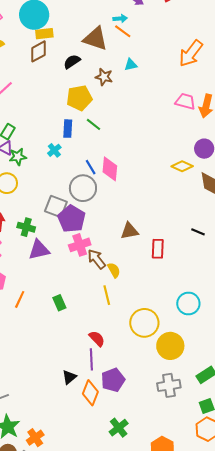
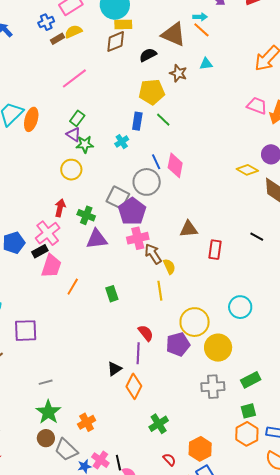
purple pentagon: (113, 380) -> (178, 344), moved
orange cross: (35, 438) -> (87, 422), moved

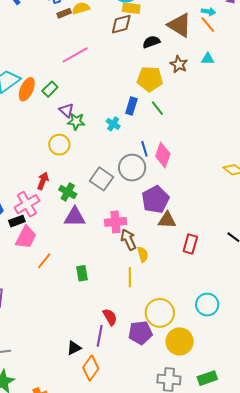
green rectangle: (77, 118) -> (50, 89), moved
cyan cross: (122, 142) -> (113, 124), turned -32
purple pentagon: (132, 211) -> (155, 200), moved

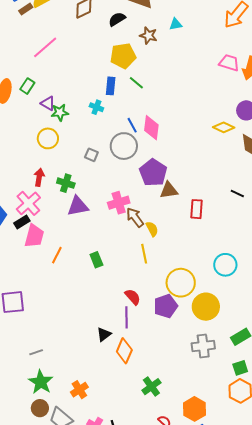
gray square: (101, 179) -> (91, 155), moved, size x0.6

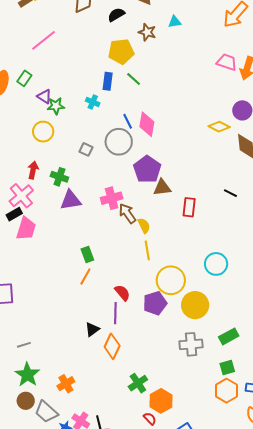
yellow line: (144, 254) -> (147, 250), moved
orange line: (57, 255) -> (85, 277), moved
orange hexagon: (195, 409) -> (161, 401), moved

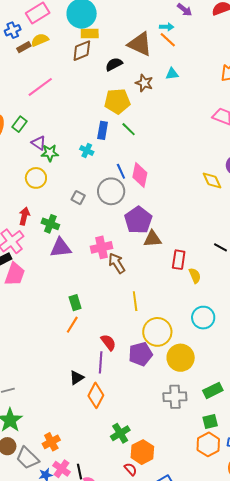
yellow diamond: (219, 127) -> (212, 180), turned 35
yellow semicircle: (144, 226) -> (195, 276), moved
orange cross: (66, 384) -> (51, 442), moved

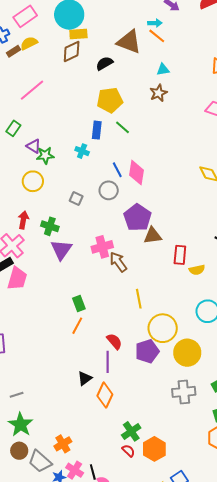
brown star: (144, 83) -> (158, 93), moved, turned 30
gray circle: (111, 191) -> (109, 190), size x0.7
purple triangle: (61, 248) -> (61, 250), turned -45
yellow semicircle: (195, 276) -> (197, 270), turned 105
red semicircle: (131, 469) -> (128, 451), moved

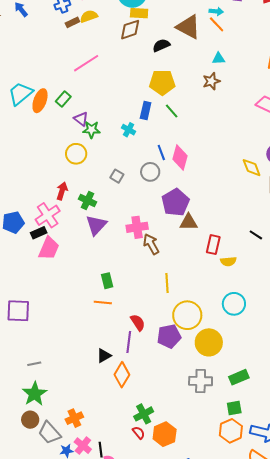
orange line: (77, 326) -> (103, 302), turned 60

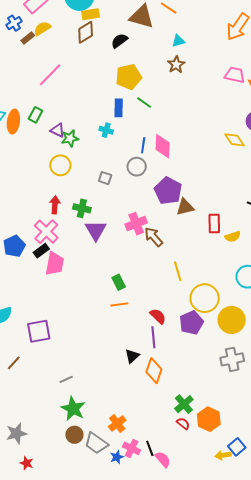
blue line: (161, 153) -> (143, 145), turned 42

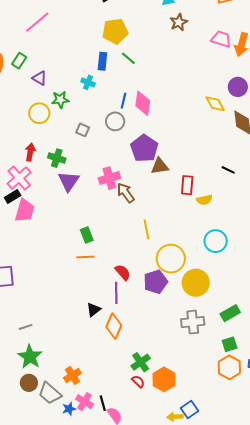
brown star: (176, 65) -> (179, 22), moved
green star: (70, 138) -> (60, 100), moved

